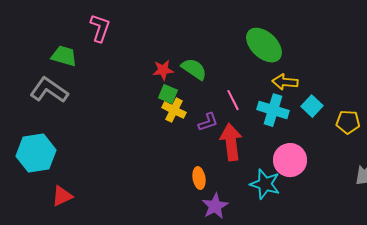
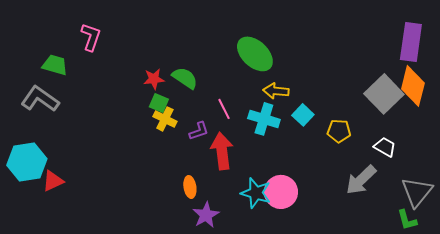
pink circle: (290, 160) -> (281, 192), moved
red triangle: (62, 196) -> (53, 181), moved

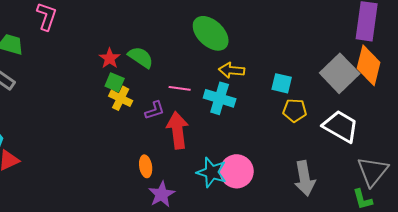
red star: (154, 79) -> (110, 58), turned -30
pink line: (224, 109) -> (180, 88), turned -55
cyan square: (303, 115) -> (282, 83), moved, turned -30
white trapezoid: (385, 147) -> (341, 126), size x1.6
gray arrow: (361, 180) -> (305, 178), moved, turned -56

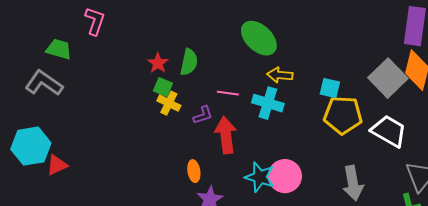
green semicircle: (141, 57) -> (189, 62), turned 68
yellow pentagon: (295, 110) -> (343, 115), size x1.6

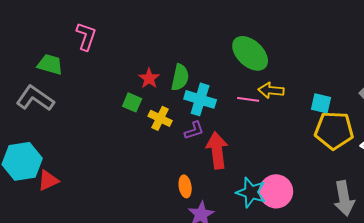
green square: (163, 87) -> (132, 102), moved
pink line: (228, 93) -> (248, 99), moved
cyan cross: (268, 103) -> (200, 99), moved

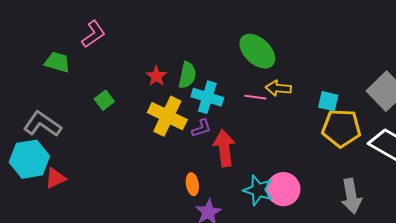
pink L-shape: (86, 36) -> (93, 34), turned 36
gray L-shape: (35, 98) -> (42, 124), moved
green square: (132, 102) -> (104, 100), moved, turned 30
yellow cross: (160, 118) -> (167, 116), size x1.6

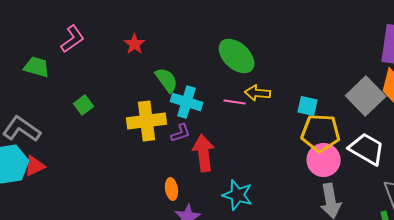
green semicircle: (187, 75) -> (167, 80), turned -48
red star: (156, 76) -> (135, 44), moved
yellow cross: (167, 116) -> (147, 121), turned -33
red triangle: (55, 178) -> (35, 166), moved
pink circle: (283, 189) -> (324, 160), moved

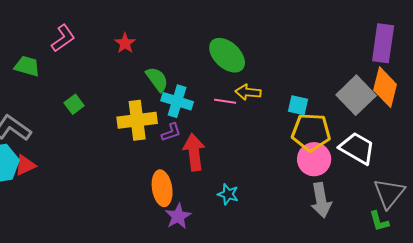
orange ellipse: (172, 189) -> (162, 188), size x1.6
cyan star: (238, 195) -> (228, 194), size x0.7

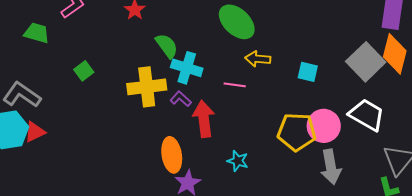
pink line: (225, 101) -> (235, 85), moved
purple L-shape: (171, 132) -> (181, 99), turned -120
yellow pentagon: (311, 132) -> (297, 132), moved

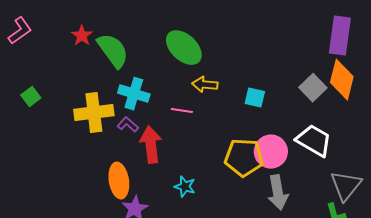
green semicircle: (167, 46) -> (113, 51), moved, size x1.4
gray square: (366, 62) -> (313, 88), size x0.7

